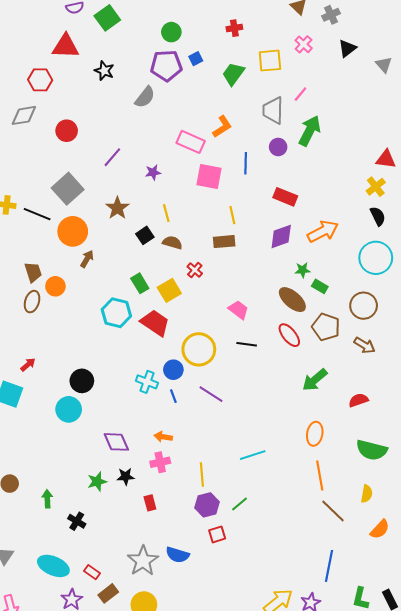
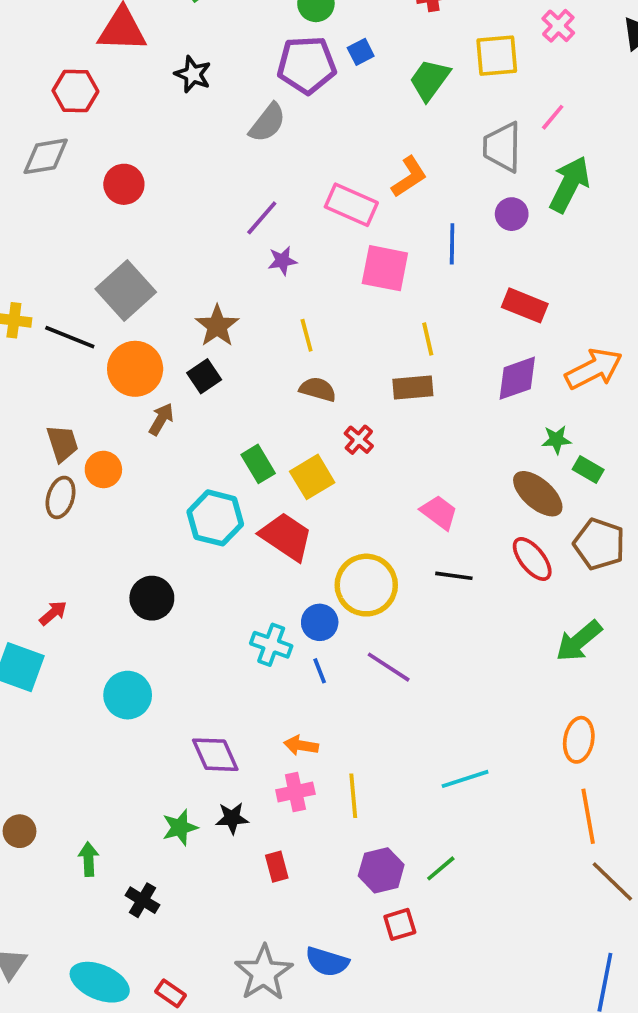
purple line: (112, 157) -> (262, 218), moved
black square: (145, 235) -> (204, 376), moved
black circle: (82, 381) -> (152, 598), moved
yellow line: (202, 474) -> (353, 796), moved

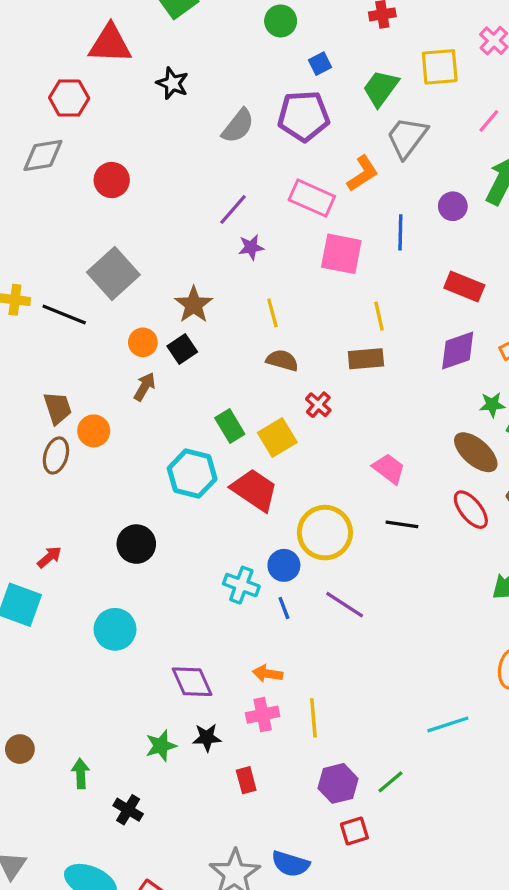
purple pentagon: (307, 65) -> (304, 116), moved
gray trapezoid: (502, 147) -> (407, 137), moved, turned 36
orange circle: (135, 369) -> (143, 342), moved, size x0.6
cyan line: (465, 779) -> (448, 724), moved

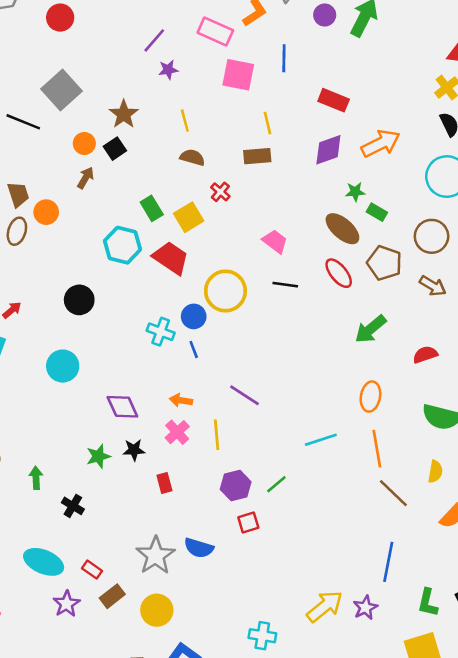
purple circle: (453, 206) -> (325, 15), moved
purple line: (345, 605) -> (245, 395), moved
pink cross: (263, 715) -> (177, 432), turned -30

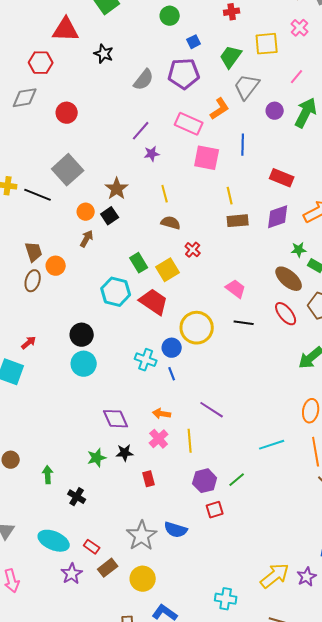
brown rectangle: (257, 156) -> (238, 221), moved
cyan circle: (63, 366) -> (84, 364), moved

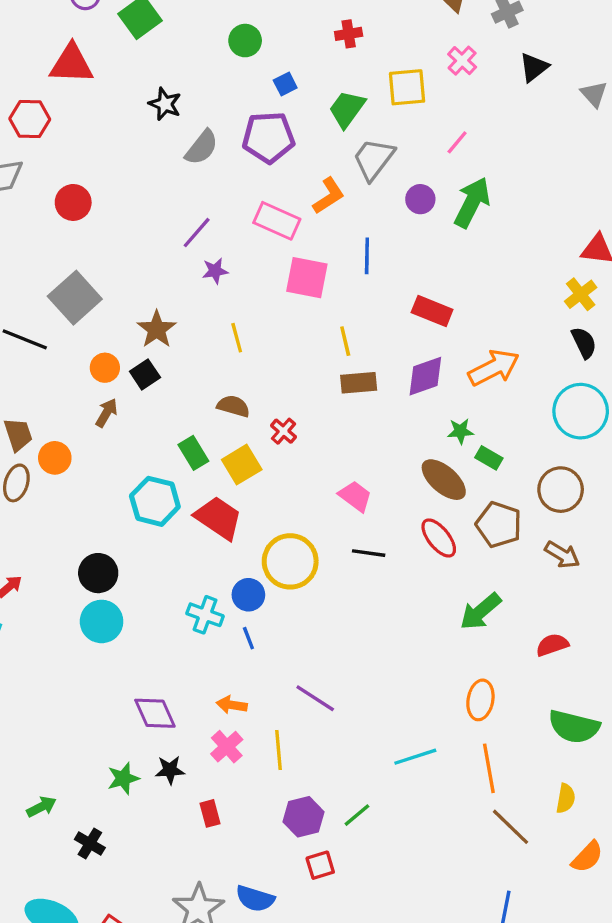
black star: (104, 54) -> (165, 104), moved
brown semicircle: (171, 223) -> (233, 406), moved
green arrow: (48, 475) -> (41, 807), turned 66

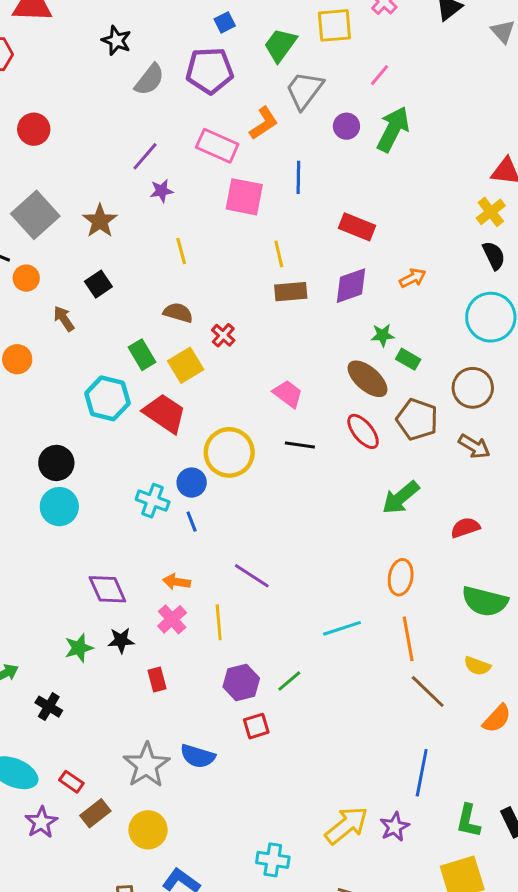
brown star: (157, 329) -> (100, 221), moved
orange circle: (105, 368) -> (26, 278), moved
orange arrow: (494, 368) -> (413, 278), size x0.6
brown arrow: (107, 413) -> (64, 319), turned -64
yellow semicircle: (566, 798) -> (477, 666), turned 100

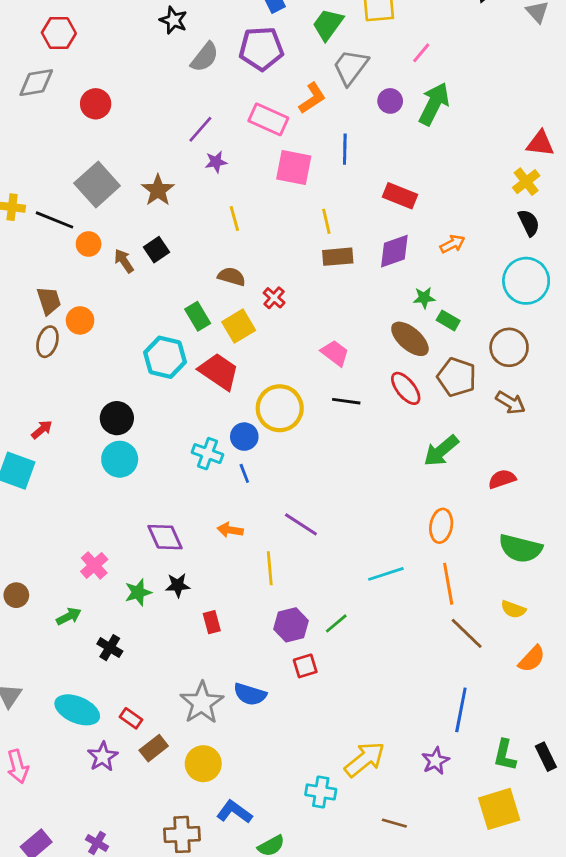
brown arrow: (64, 319) -> (124, 261), moved
pink cross: (172, 619) -> (94, 565), moved
yellow arrow: (346, 825) -> (365, 759), moved

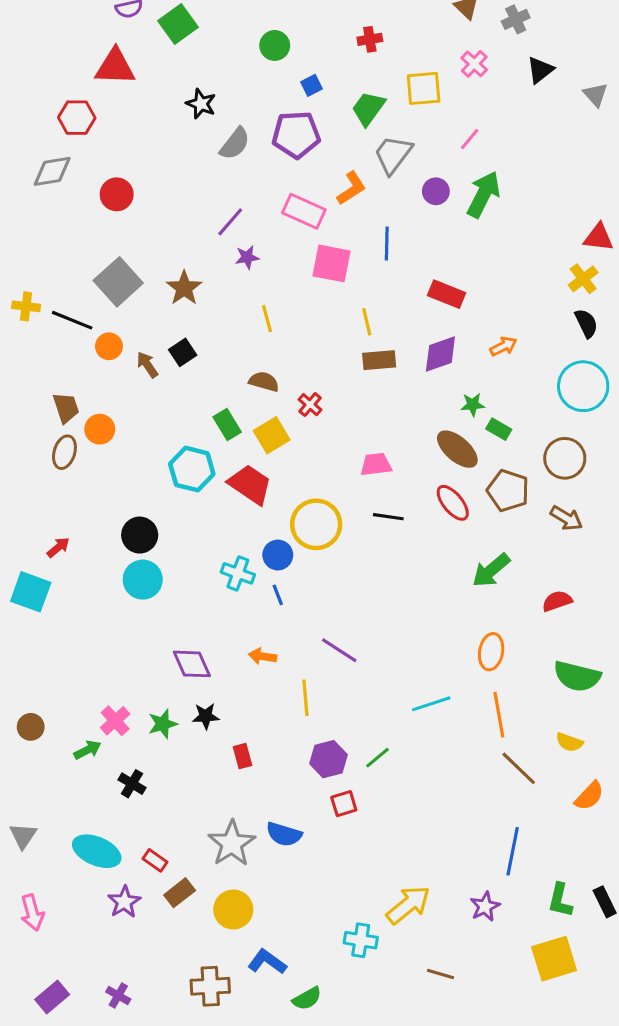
pink trapezoid: (335, 353) -> (376, 464), turned -44
pink cross: (94, 565) -> (115, 721), moved

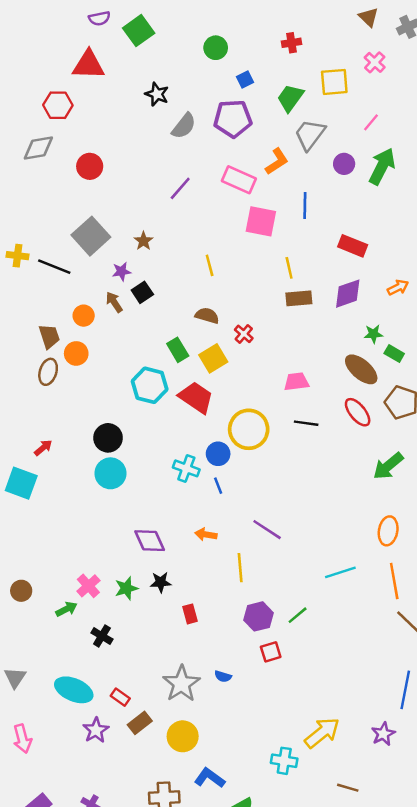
purple star: (247, 257) -> (121, 272), moved
brown star: (184, 288) -> (143, 241), size x0.7
orange circle: (109, 346) -> (84, 316), moved
blue semicircle: (284, 834) -> (223, 676), size x0.6

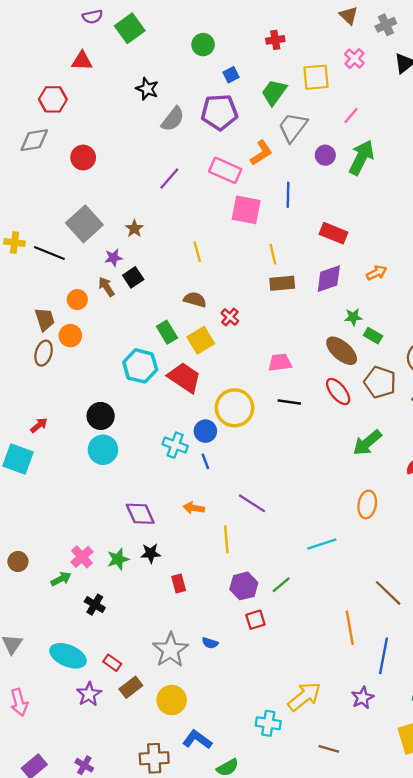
red triangle: (88, 65) -> (82, 61), size x0.7
orange line: (394, 581) -> (350, 628), moved

